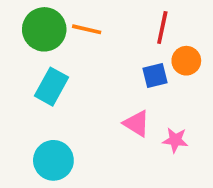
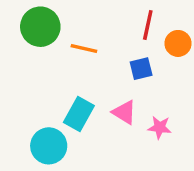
orange line: (87, 29) -> (84, 48), moved
orange circle: (186, 61) -> (178, 43), moved
cyan rectangle: (52, 87) -> (79, 114), moved

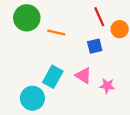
red line: (148, 25) -> (99, 17), turned -36

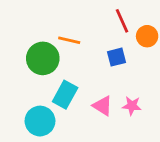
green circle: (27, 18) -> (43, 58), moved
pink triangle: (83, 76) -> (103, 106), moved

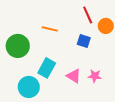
blue square: (116, 57) -> (84, 41), turned 32
green circle: (43, 58) -> (18, 46), moved

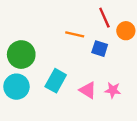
orange line: (50, 29) -> (75, 34), moved
cyan circle: (29, 87) -> (16, 87), moved

